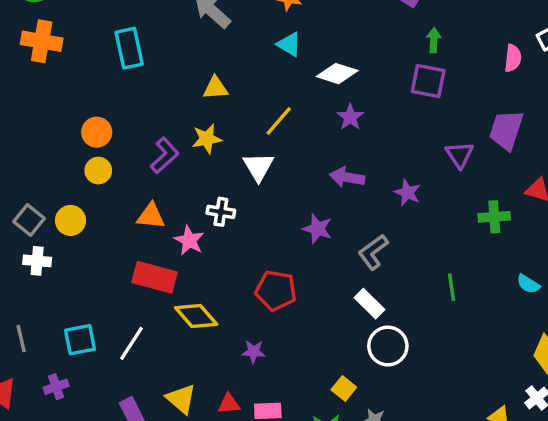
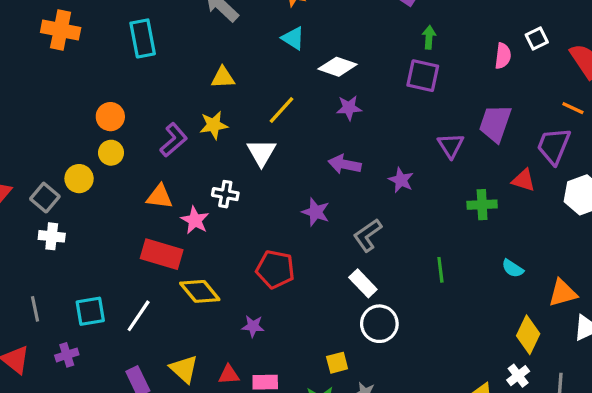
purple star: (350, 117) -> (349, 108), turned 30
yellow circle: (71, 220) -> (79, 179), moved
yellow square: (344, 388) -> (337, 363), turned 35

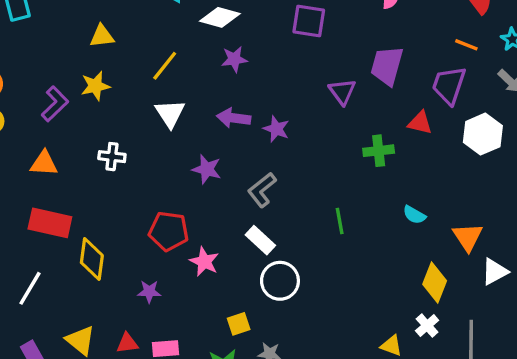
white triangle: (262, 153) -> (170, 113), moved
purple star: (401, 180) -> (276, 129), moved
pink star: (195, 220) -> (204, 262), moved
yellow diamond: (200, 291) -> (92, 259), turned 51
orange triangle: (563, 293) -> (468, 237), turned -44

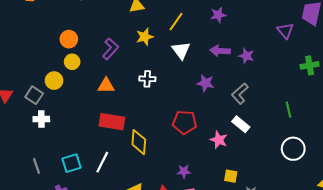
yellow star: (95, 86) -> (145, 37), moved
pink star: (204, 262) -> (219, 140), moved
white circle: (280, 281) -> (293, 149), moved
purple star: (149, 292) -> (184, 171), moved
yellow square: (239, 324) -> (231, 176), turned 32

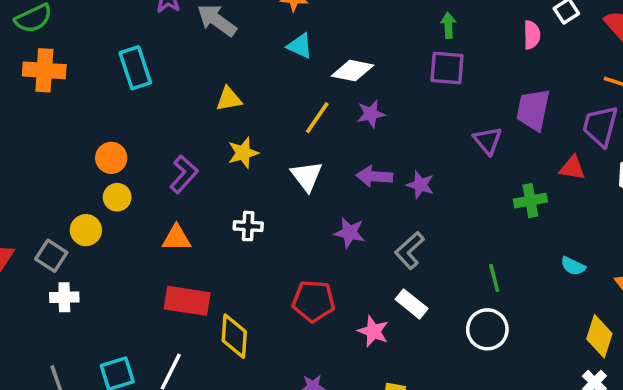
yellow line: (176, 22) -> (317, 118), moved
white circle: (293, 149) -> (487, 329), moved

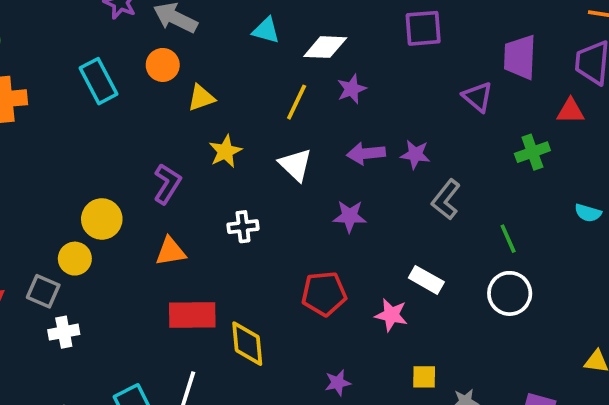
orange circle: (111, 158) -> (163, 65), moved
yellow circle: (117, 197) -> (102, 219), size x1.4
gray L-shape: (410, 250) -> (446, 200), moved

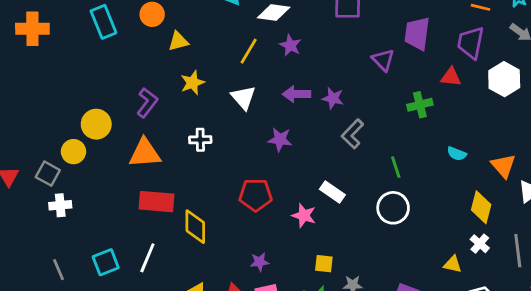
purple star: (352, 89) -> (290, 45), turned -30
orange triangle: (171, 252) -> (145, 153), size x1.4

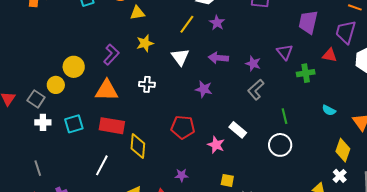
purple triangle: (383, 60) -> (285, 52), moved
purple star: (333, 98) -> (253, 64), moved
cyan square: (106, 262) -> (74, 124), moved

